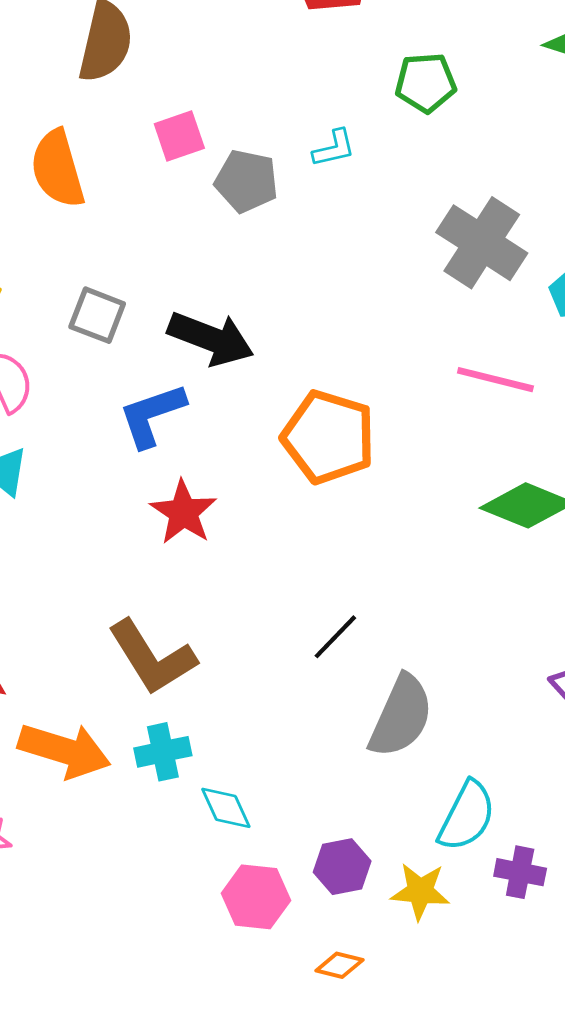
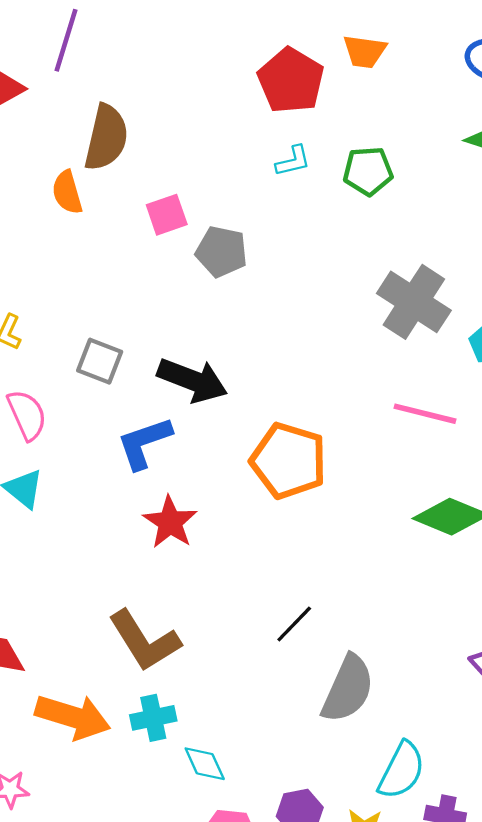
cyan L-shape: (334, 148) -> (293, 161), moved
orange semicircle: (58, 169) -> (67, 192), moved, size x0.7

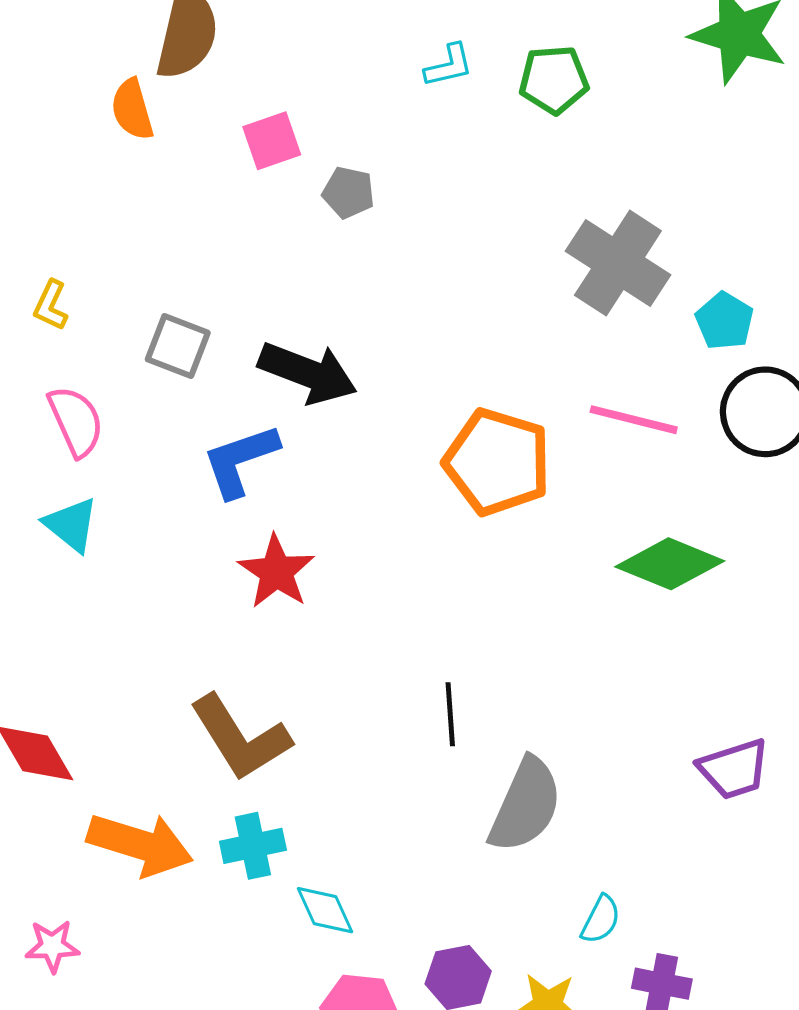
gray pentagon: (221, 252) -> (348, 192), size x0.7
orange pentagon: (289, 461) -> (497, 462), moved
black line: (294, 624) -> (450, 714), turned -48
cyan semicircle: (402, 770) -> (601, 919), size x0.6

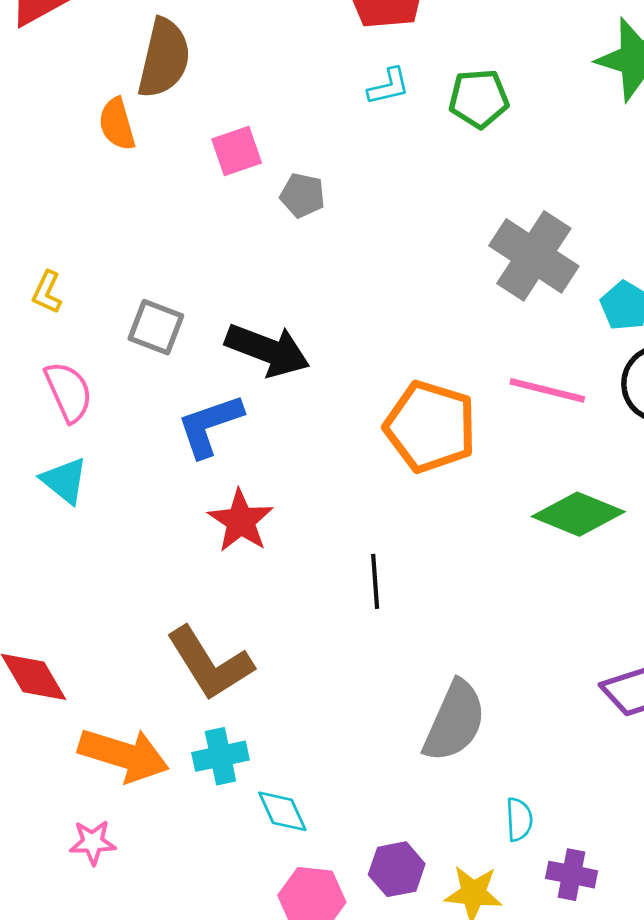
black line: (450, 714) -> (375, 581), moved
cyan semicircle: (601, 919) -> (519, 819), turned -30
pink star: (52, 946) -> (93, 842), moved

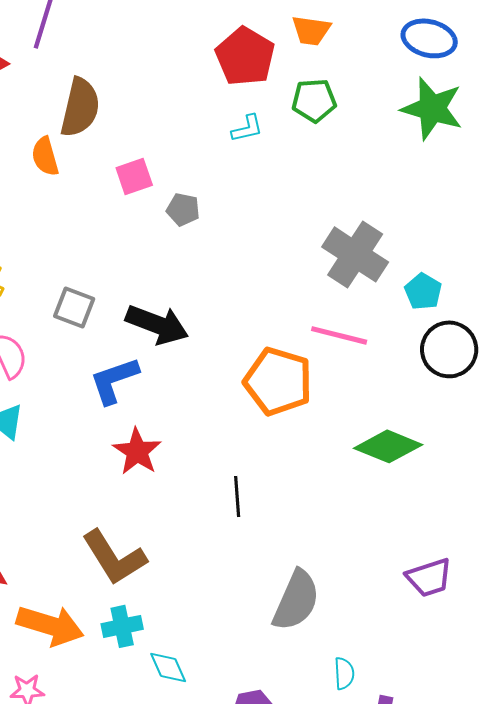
green pentagon: (479, 99) -> (314, 100), moved
pink line: (547, 390) -> (339, 335), moved

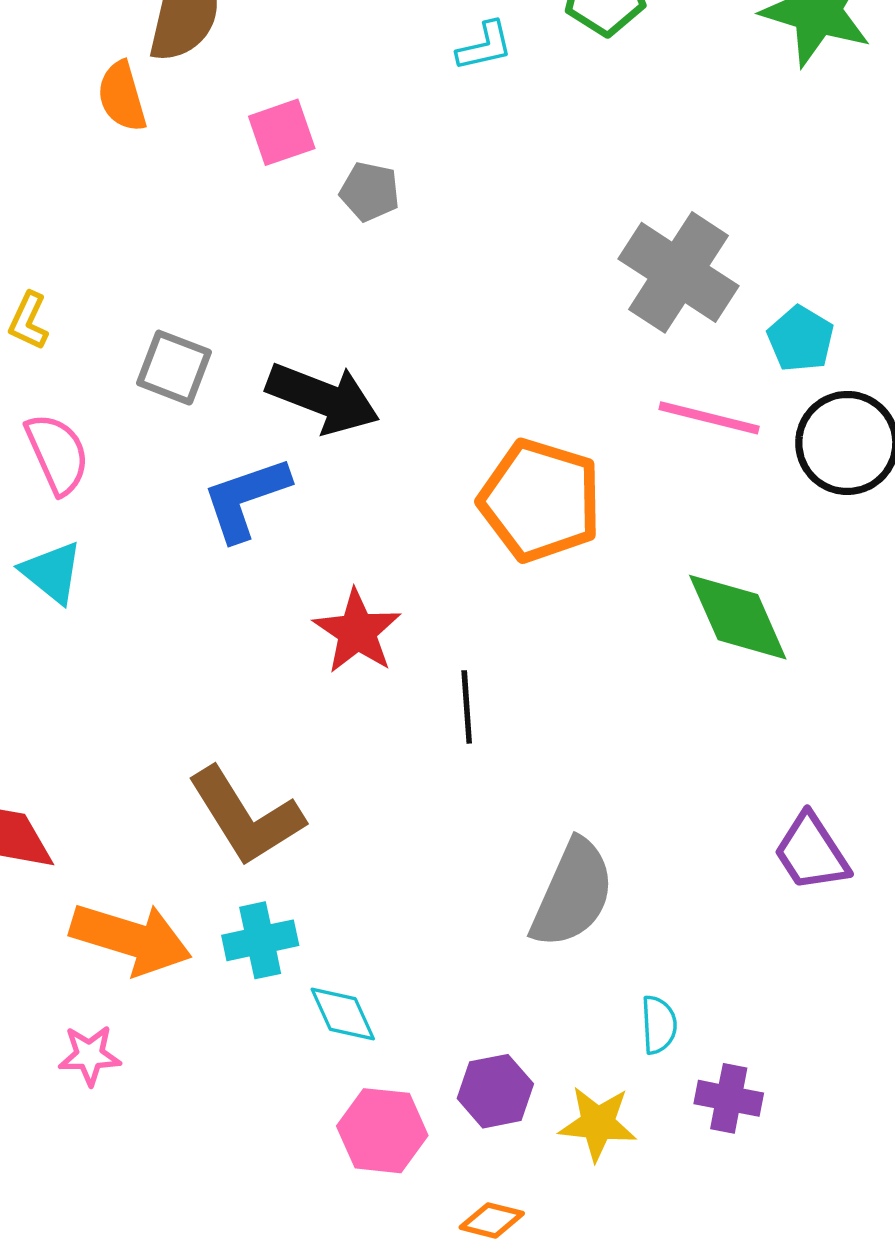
pink line: (339, 335) -> (709, 418), moved
green diamond: (388, 446) -> (738, 617), turned 44
red star: (137, 451) -> (357, 632), moved
purple trapezoid: (429, 577) -> (811, 852), turned 75

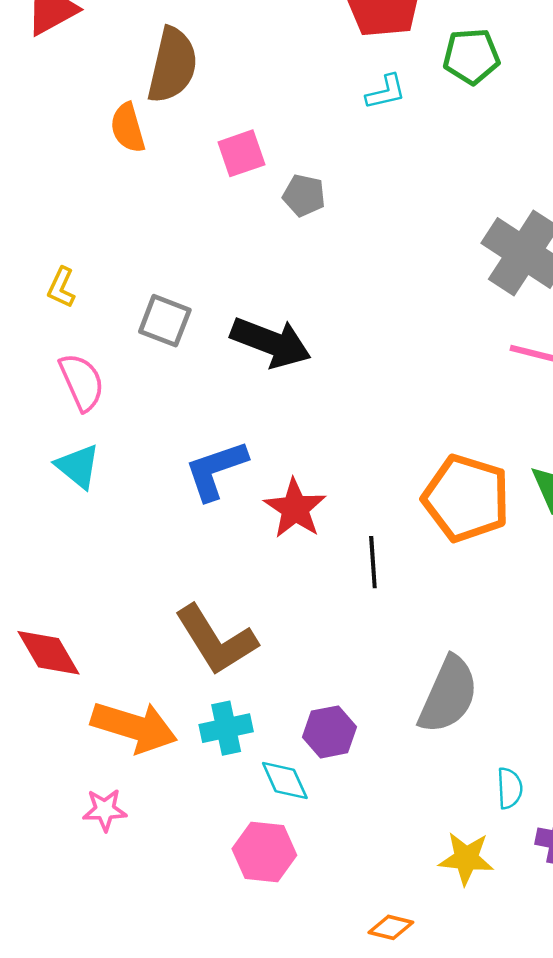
blue L-shape: (246, 499) -> (216, 470), moved
orange pentagon: (540, 500) -> (466, 498), moved
purple hexagon: (495, 1091) -> (330, 732), moved
pink hexagon: (382, 1131) -> (264, 852), moved

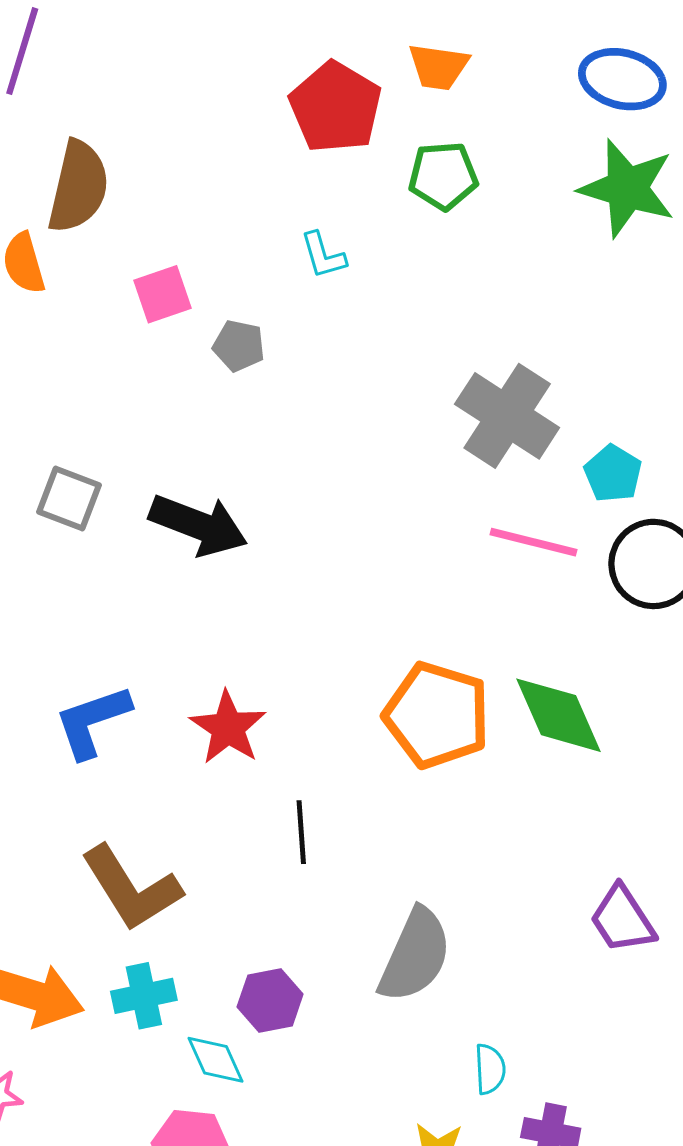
cyan L-shape: (386, 92) -> (323, 255), moved, turned 87
blue L-shape: (216, 470) -> (92, 721), moved
black line: (373, 562) -> (301, 832), moved

